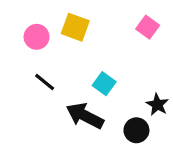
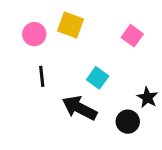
pink square: (148, 27) -> (132, 36), moved
black line: (45, 82) -> (42, 76), turned 45

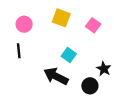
yellow square: (70, 25) -> (61, 18), moved
black line: (42, 76) -> (19, 51), moved

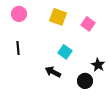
pink circle: (24, 24) -> (19, 14), moved
black arrow: (56, 76) -> (53, 72), size x0.7

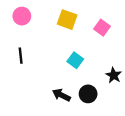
black arrow: (53, 72) -> (61, 95), moved
black circle: (85, 81) -> (88, 94), moved

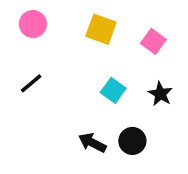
black line: (21, 56) -> (31, 83), turned 56
black star: (114, 75) -> (160, 94), moved

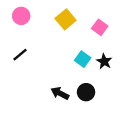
yellow square: (101, 29) -> (66, 19), turned 30
cyan square: (113, 90) -> (83, 59), moved

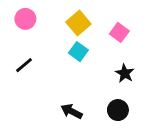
cyan square: (83, 59) -> (78, 52), moved
black circle: (86, 92) -> (118, 110), moved

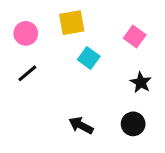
pink circle: (25, 19) -> (26, 33), moved
yellow square: (78, 23) -> (72, 23), moved, turned 30

